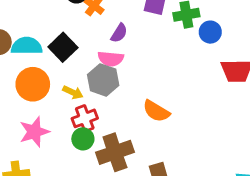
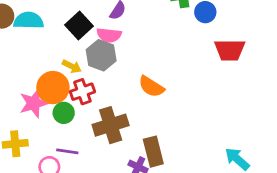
black square: (63, 47) -> (79, 25), moved
orange circle: (33, 84) -> (53, 88), moved
green circle: (83, 139) -> (64, 113), moved

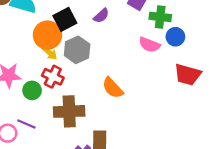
pink semicircle: (109, 35) -> (149, 45), moved
orange circle: (53, 88) -> (47, 35), moved
red cross: (82, 92) -> (53, 77), turned 30

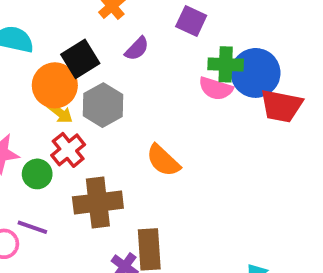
green cross: (160, 17) -> (226, 64), moved
blue circle: (175, 37) -> (256, 73), size x1.6
red trapezoid: (188, 75) -> (281, 106), moved
red cross: (53, 77) -> (68, 150), turned 30

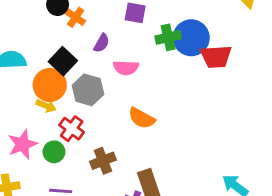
pink semicircle: (216, 89) -> (126, 68), moved
yellow arrow: (60, 113) -> (46, 106), moved
brown cross: (98, 203) -> (103, 161), size x0.7

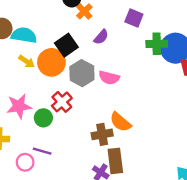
pink semicircle: (126, 68) -> (109, 78), moved
yellow arrow: (46, 106) -> (27, 61), moved
orange semicircle: (142, 118) -> (120, 122), moved
brown cross: (103, 161) -> (102, 134), moved

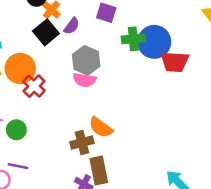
purple semicircle: (101, 37) -> (72, 26), moved
black square: (66, 45) -> (46, 32), moved
gray hexagon: (82, 73) -> (86, 60), moved
red cross: (62, 102) -> (34, 86), moved

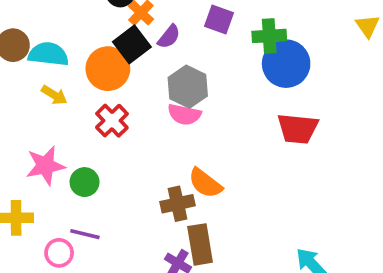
green cross: (133, 39) -> (269, 36), moved
red trapezoid: (175, 62) -> (298, 129), moved
orange circle: (20, 69) -> (108, 69), moved

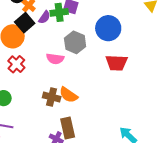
green cross: (269, 36) -> (59, 12), moved
gray hexagon: (188, 87) -> (75, 42), moved
brown cross: (178, 204) -> (52, 97), moved, turned 30

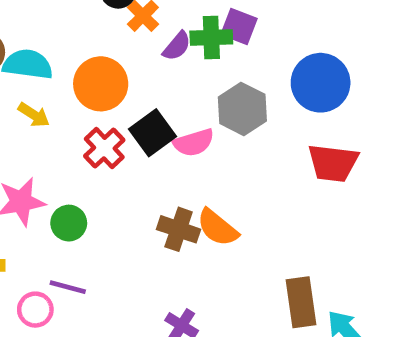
black square: (25, 23) -> (153, 133), moved
pink semicircle: (55, 59) -> (194, 143), turned -30
brown rectangle: (68, 128) -> (301, 302), moved

